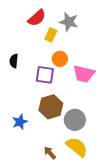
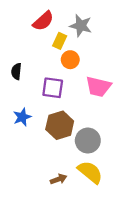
orange circle: (60, 59) -> (70, 60), moved
blue star: (20, 122) -> (22, 117), moved
brown arrow: (50, 153) -> (59, 179), turned 112

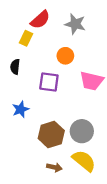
yellow rectangle: (60, 41) -> (26, 38), moved
brown hexagon: (60, 125) -> (51, 134), moved
brown arrow: (59, 179) -> (54, 167), turned 32

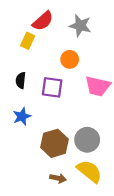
black semicircle: (15, 67) -> (21, 80), moved

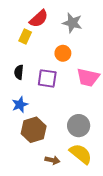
brown hexagon: (55, 143) -> (34, 130), moved

